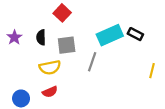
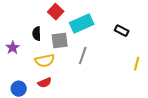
cyan rectangle: (110, 35) -> (82, 24), moved
purple star: (14, 37) -> (13, 48), moved

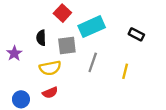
yellow line: (137, 64) -> (125, 71), moved

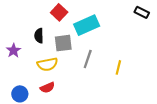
black rectangle: (136, 34) -> (142, 12), moved

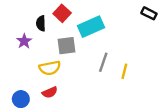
black semicircle: (39, 36) -> (41, 23), moved
purple star: (13, 50) -> (24, 41), moved
gray line: (88, 59) -> (103, 62), moved

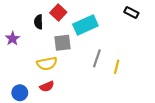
black rectangle: (149, 13) -> (131, 13), moved
purple star: (24, 41) -> (13, 39), moved

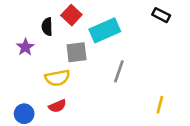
purple star: (13, 39) -> (25, 47), moved
yellow line: (117, 67) -> (160, 105), moved

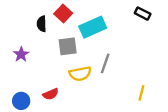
purple star: (25, 47) -> (21, 54), moved
yellow semicircle: (57, 78) -> (80, 74), moved

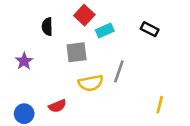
red square: (63, 14) -> (84, 15), moved
black rectangle: (143, 14) -> (150, 29), moved
cyan rectangle: (93, 27) -> (105, 30), size x0.6

